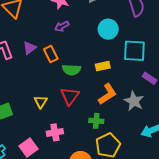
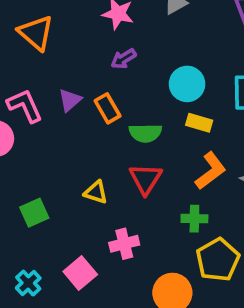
cyan circle: (108, 29) -> (187, 84), moved
yellow rectangle: (103, 66) -> (199, 123), turned 32
yellow triangle: (41, 102) -> (96, 192), turned -40

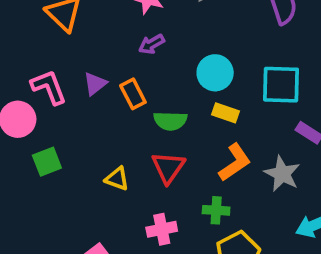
green square: (34, 213) -> (47, 162), moved
pink cross: (124, 244) -> (162, 229), moved

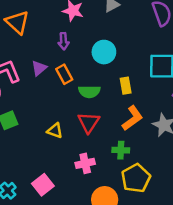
purple arrow: (152, 44) -> (64, 41), moved, turned -63
cyan circle: (215, 73) -> (104, 52), moved
yellow rectangle: (225, 113) -> (126, 86), turned 63

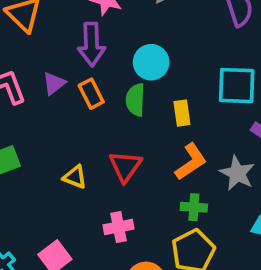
purple arrow: (64, 41) -> (91, 44), size x1.6
green semicircle: (89, 92) -> (135, 100), moved, turned 90
green cross: (121, 150) -> (194, 207), moved

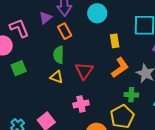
purple triangle: (54, 83) -> (45, 18), moved
green semicircle: (135, 100) -> (59, 55), moved
green cross: (194, 207) -> (131, 95), moved

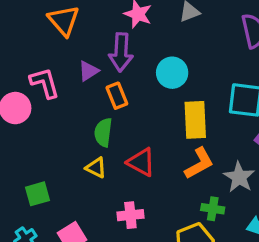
yellow rectangle: (115, 41) -> (195, 120), size x1.6
green square: (19, 68) -> (38, 194), moved
red triangle: (84, 71) -> (141, 162), turned -42

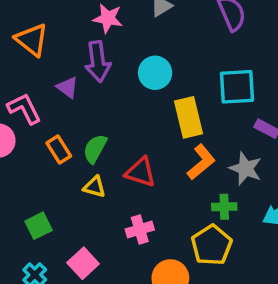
purple triangle: (88, 71) -> (67, 87), turned -40
orange rectangle: (117, 96) -> (59, 150), moved
green semicircle: (103, 132) -> (95, 149), turned 32

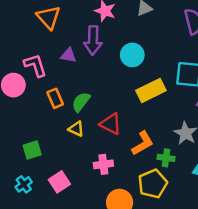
purple triangle: (67, 87) -> (68, 55), turned -35
yellow rectangle: (189, 117) -> (151, 90), turned 68
orange L-shape: (201, 162) -> (143, 143), moved

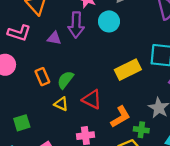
cyan circle: (132, 55) -> (109, 21), moved
pink L-shape: (35, 65) -> (19, 33), moved, turned 125

